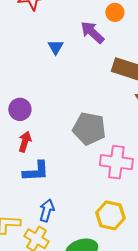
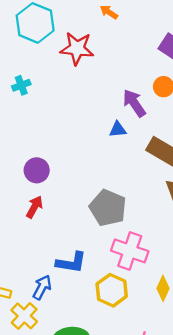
blue triangle: (56, 47) -> (118, 130), moved, turned 42
blue L-shape: (36, 171) -> (71, 263), moved
yellow hexagon: (110, 215) -> (112, 290), moved

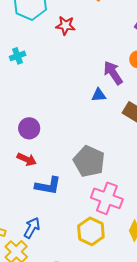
red star: (77, 48) -> (65, 25), size x0.7
red arrow: (34, 207) -> (27, 159), turned 84
blue L-shape: (71, 263) -> (48, 186), moved

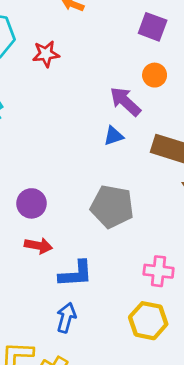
gray pentagon: (89, 161) -> (112, 207), moved
pink cross: (107, 198) -> (159, 271), size x0.7
blue arrow: (32, 228) -> (66, 318), moved

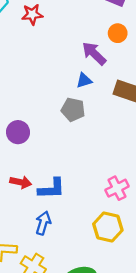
gray pentagon: (112, 207) -> (73, 110), moved, size x0.7
red arrow: (38, 246) -> (21, 182), moved
pink cross: (159, 271) -> (117, 188), turned -35

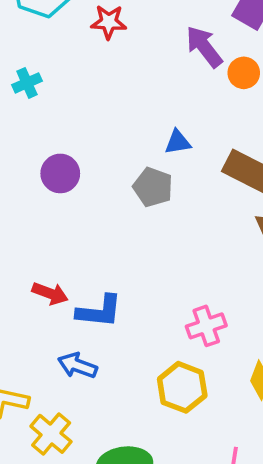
purple arrow: (94, 53) -> (204, 47), moved
purple circle: (18, 132) -> (60, 173), moved
blue arrow: (43, 223) -> (77, 366), turned -95

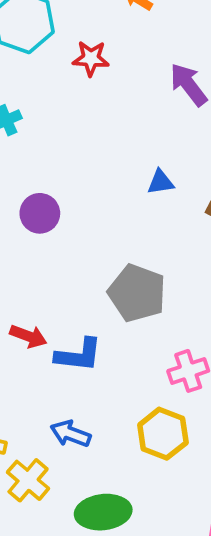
gray pentagon: (153, 187) -> (137, 293), moved, size x1.4
blue arrow: (77, 366) -> (71, 434), moved

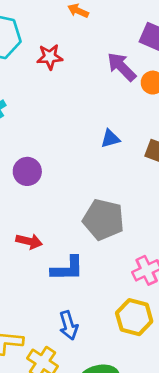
red arrow: (28, 336) -> (29, 241), moved
blue arrow: (71, 434) -> (69, 325), turned -120

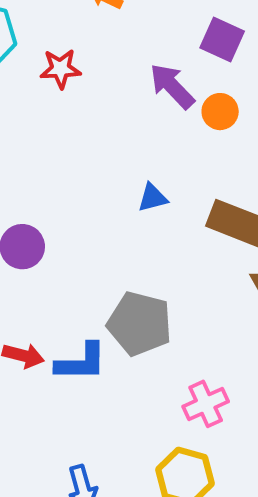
blue L-shape: (67, 269) -> (81, 362), moved

